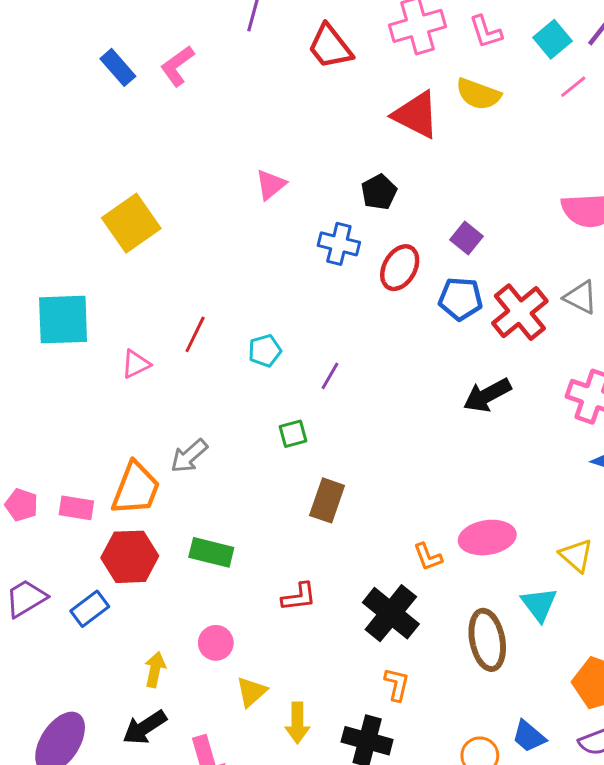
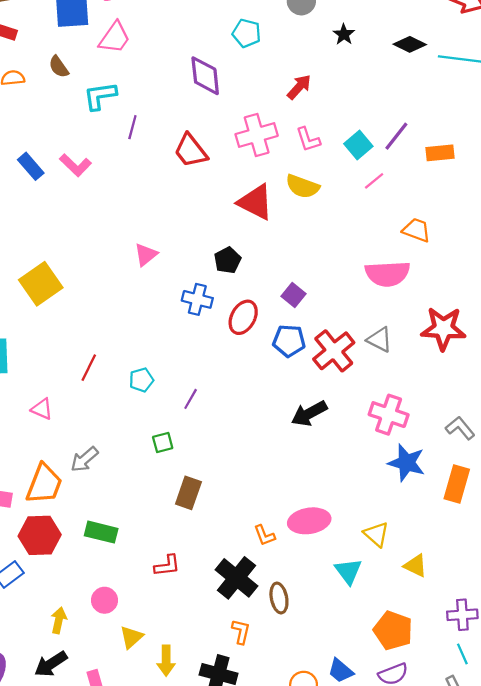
pink L-shape: (177, 66) -> (75, 165), turned -100
pink triangle: (136, 364) -> (42, 409), moved, turned 50
brown ellipse: (487, 640) -> (279, 598), moved, size x0.7

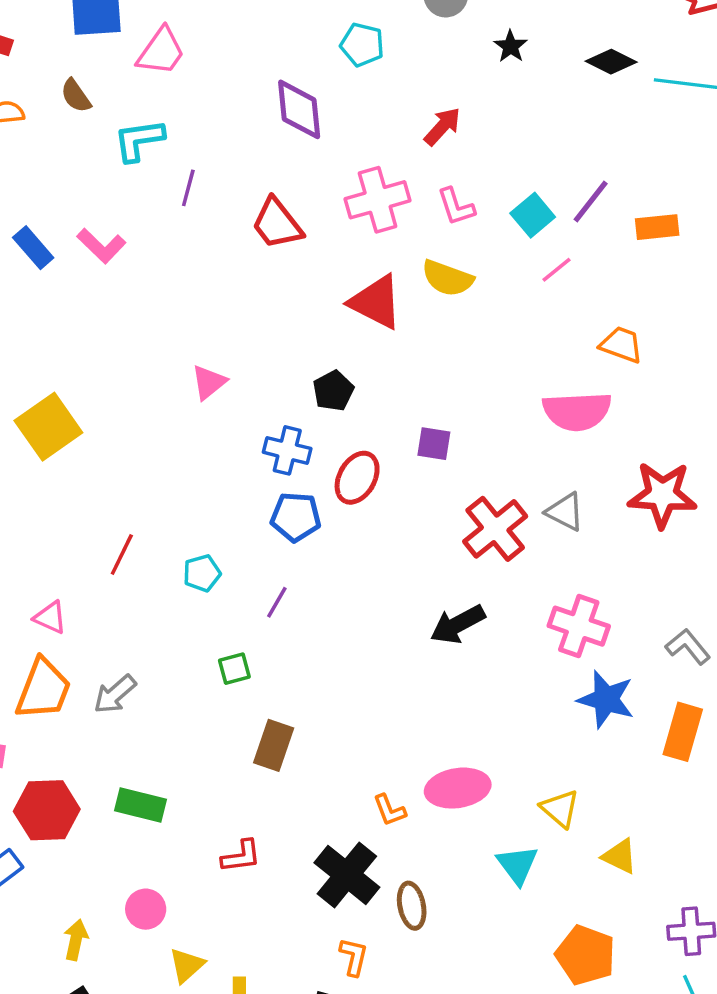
purple square: (294, 295) -> (434, 444), turned -30
blue pentagon: (289, 341) -> (296, 517), moved
orange trapezoid: (44, 484) -> (43, 689), moved

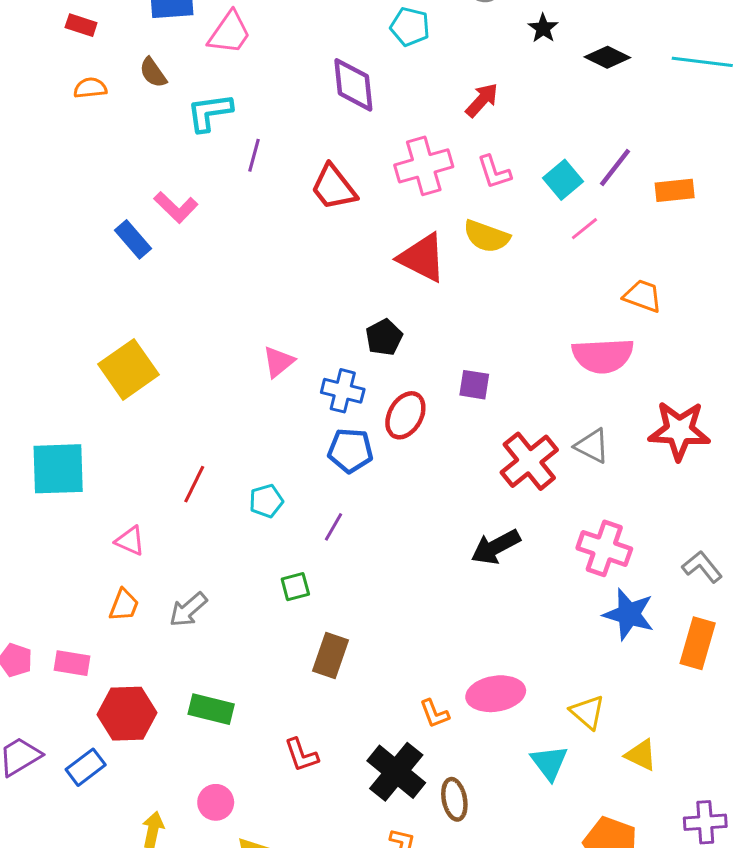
black diamond: (611, 62) -> (607, 57), moved
blue rectangle: (33, 248) -> (133, 239), moved
pink triangle: (209, 382) -> (278, 362), moved
orange trapezoid: (43, 689) -> (124, 605), size x0.6
red L-shape: (241, 856) -> (301, 755), turned 78

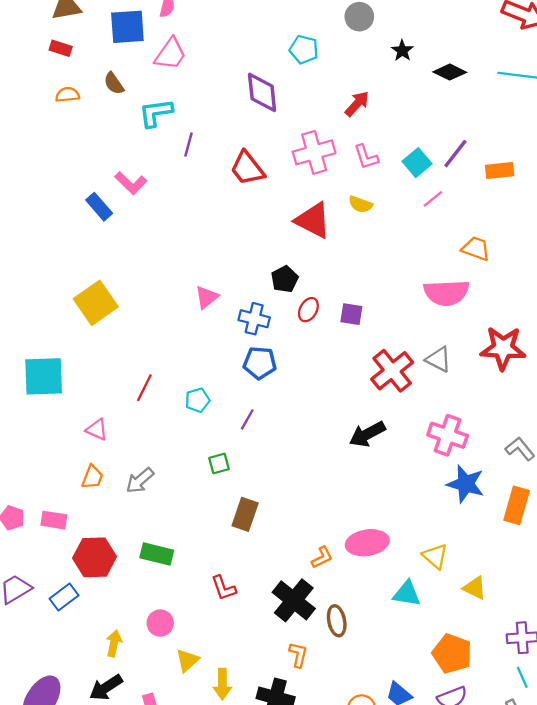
yellow semicircle: (486, 236) -> (360, 204), size x0.7
red ellipse: (405, 415) -> (308, 310), moved, size x0.7
orange L-shape: (434, 714) -> (322, 557), turned -95
cyan triangle: (549, 763) -> (407, 594), turned -44

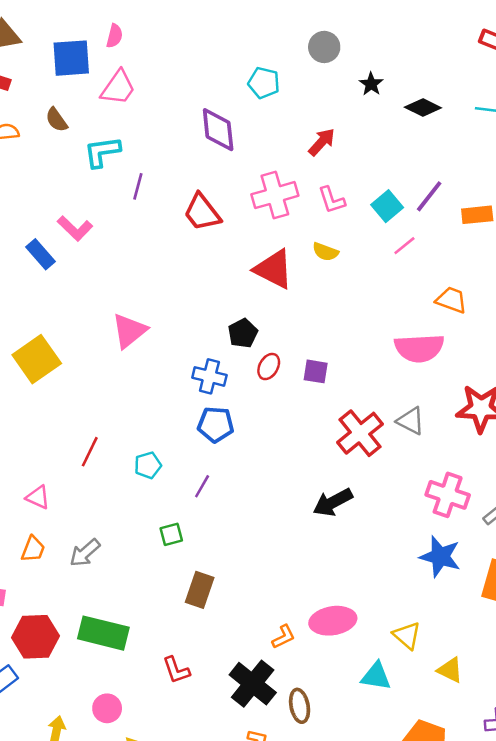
pink triangle: (207, 297) -> (129, 331), moved, size x1.4
pink cross: (448, 435) -> (448, 495), moved
green rectangle: (157, 554) -> (103, 633), size x1.4

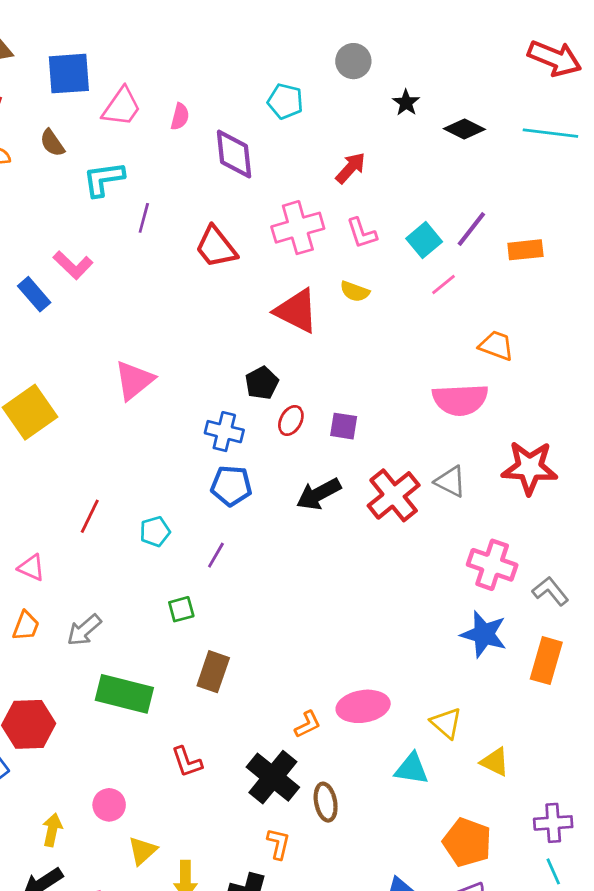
pink semicircle: (114, 36) -> (180, 117), moved
black arrow: (333, 502) -> (319, 494), moved
green rectangle: (103, 633) -> (124, 694), moved

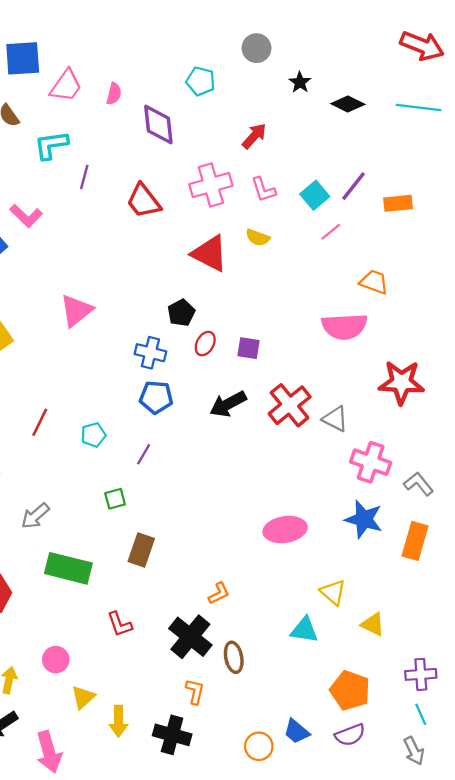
gray triangle: (450, 482) -> (335, 419), moved
pink ellipse: (363, 706) -> (285, 530), moved

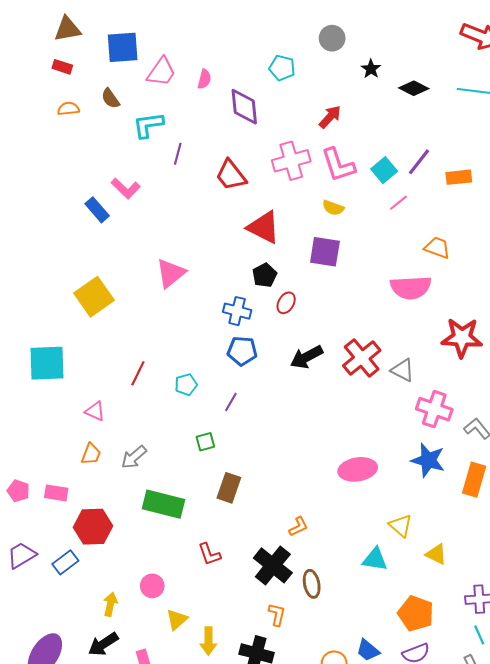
pink L-shape: (263, 190) -> (338, 165), size x1.5
red triangle: (210, 253) -> (264, 227), moved
purple square: (249, 348) -> (325, 252), moved, size x1.5

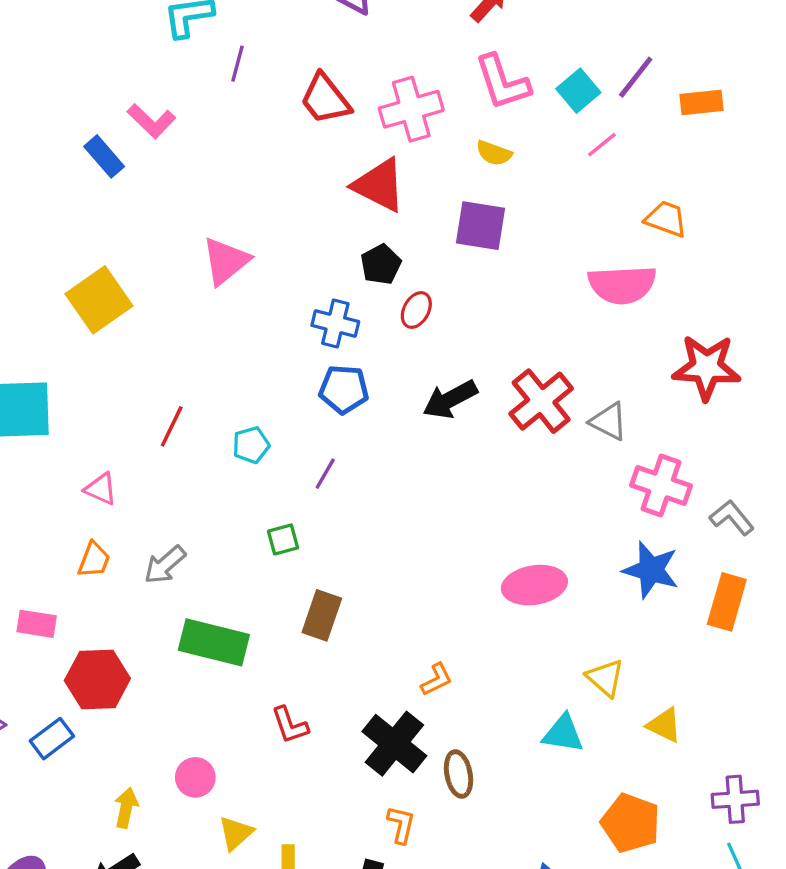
pink cross: (291, 161) -> (411, 109), moved

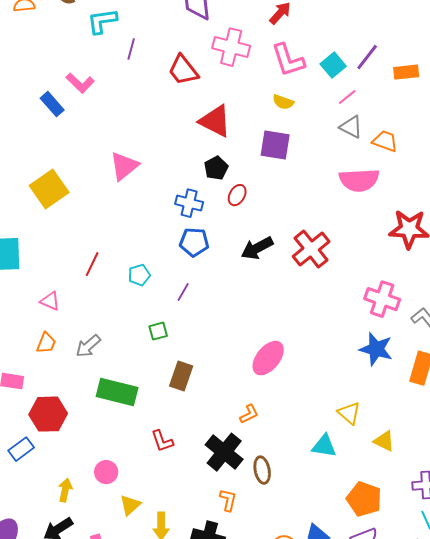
pink cross: (411, 109) -> (231, 47), moved, turned 30
gray triangle: (609, 421) -> (351, 127), moved
pink ellipse: (534, 585) -> (268, 358), moved, turned -42

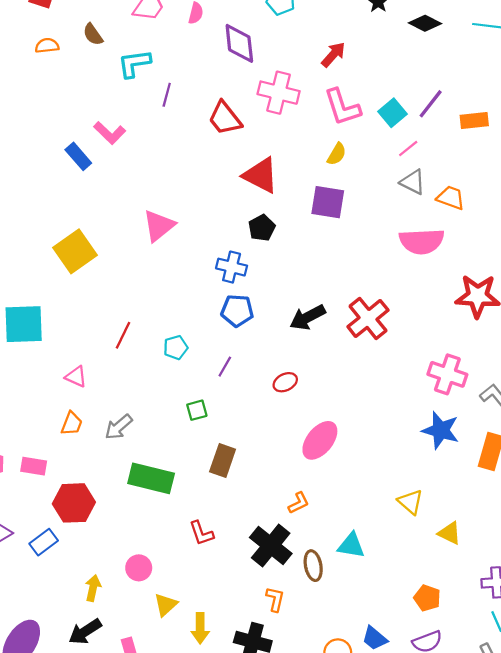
yellow semicircle: (283, 102) -> (337, 154), turned -80
red ellipse: (237, 195) -> (285, 382), moved, turned 35
cyan triangle: (324, 446) -> (351, 545), moved
orange pentagon: (364, 499) -> (427, 598), size x0.7

